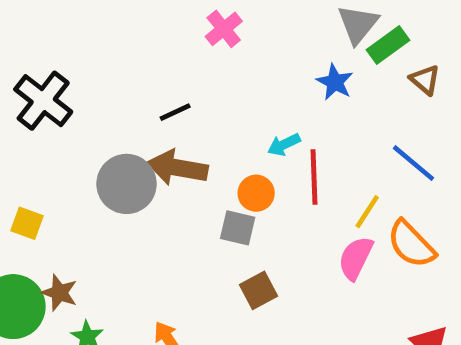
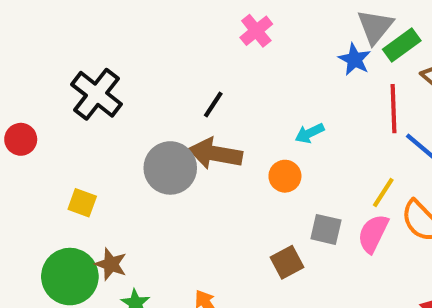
blue star: (335, 82) -> (355, 59), moved
black line: (175, 112) -> (213, 104), turned -32
red line: (314, 177) -> (394, 109), moved
gray square: (238, 228) -> (326, 229), moved

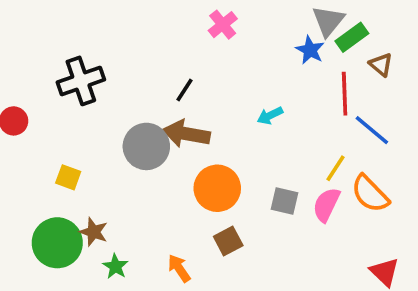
black cross: (97, 94) -> (81, 81), turned 33
orange circle: (285, 176) -> (217, 188), moved, size x1.6
brown square: (287, 262) -> (228, 241), moved

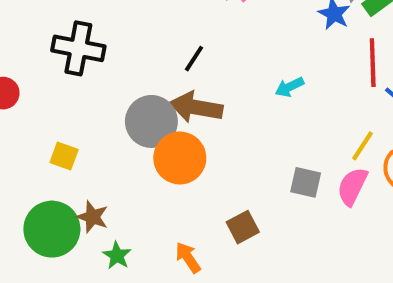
black cross: (81, 81) -> (78, 48), turned 30
orange circle: (217, 188) -> (180, 158), moved

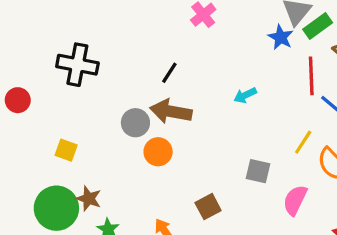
gray circle: (151, 121) -> (135, 123), size x0.7
orange circle: (180, 158) -> (158, 152), size x0.7
pink semicircle: (352, 186) -> (295, 200), moved

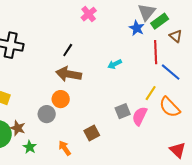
gray circle: (135, 123) -> (47, 114), moved
gray square: (258, 171) -> (123, 111), turned -35
pink semicircle: (295, 200) -> (140, 116), moved

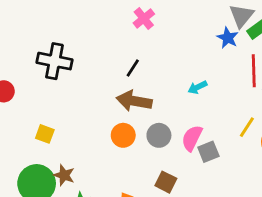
pink cross: (89, 14) -> (144, 18), moved
gray circle: (47, 114) -> (159, 135), moved
pink semicircle: (140, 116) -> (192, 138), moved
brown square: (92, 133) -> (166, 182), turned -35

